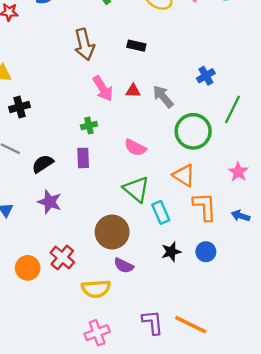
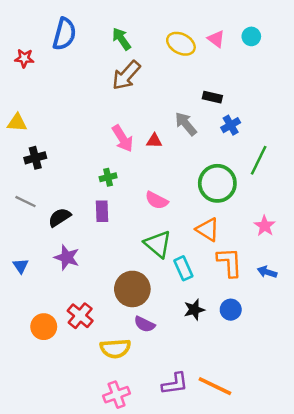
brown arrow: (84, 45) -> (126, 75), moved, turned 56
black rectangle: (136, 46) -> (212, 97), moved
gray arrow: (163, 97) -> (186, 124), moved
purple L-shape: (153, 322) -> (175, 384), turned 88

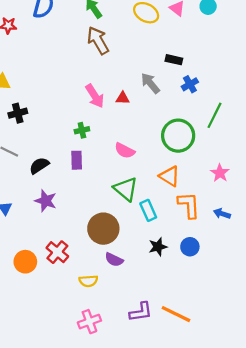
brown arrow: (126, 75) -> (98, 40), turned 108
yellow semicircle: (115, 348) -> (88, 281), size x0.7

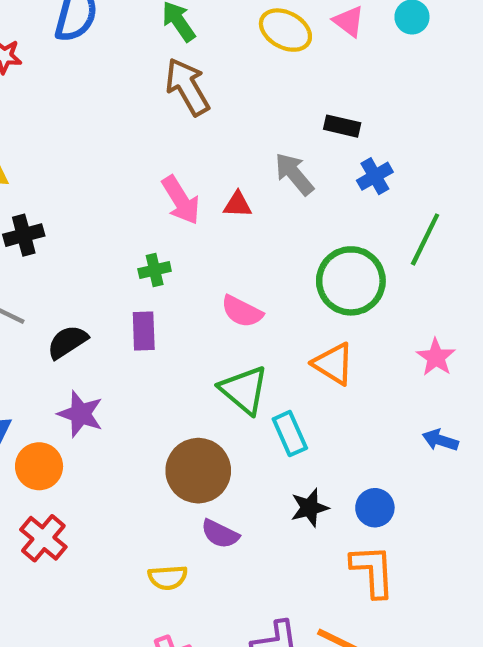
orange L-shape: (189, 205) -> (373, 571), moved
red cross: (57, 252) -> (43, 538), moved
orange circle: (25, 262) -> (39, 466), moved

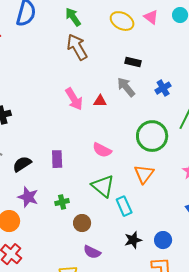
black rectangle: (342, 126) -> (133, 62), moved
green cross: (155, 270) -> (62, 202), moved
orange triangle: (333, 364) -> (144, 174), turned 35
brown circle: (198, 471) -> (82, 223), size x0.6

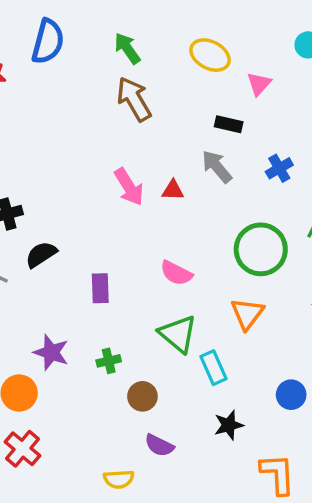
pink triangle: (151, 17) -> (259, 84), moved, turned 35
black semicircle: (22, 164) -> (41, 254), moved
blue circle: (163, 240) -> (291, 395), moved

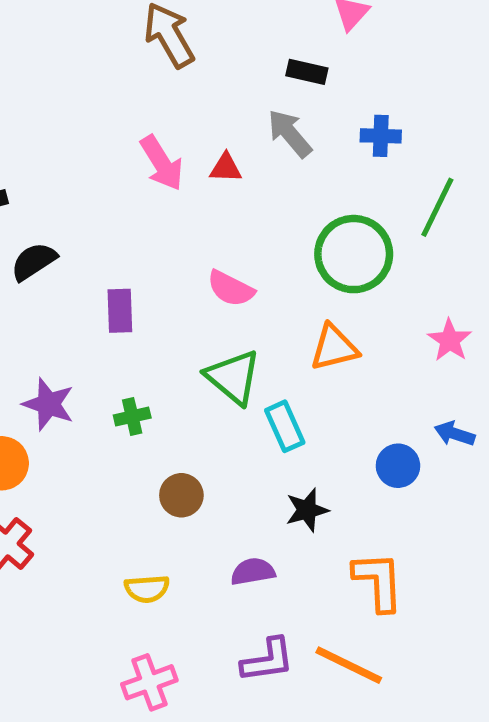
blue cross: (279, 168) -> (381, 136), turned 32
orange triangle: (247, 314) -> (334, 348), turned 39
brown circle: (142, 396) -> (181, 495), moved
purple semicircle: (159, 445) -> (253, 572), moved, turned 144

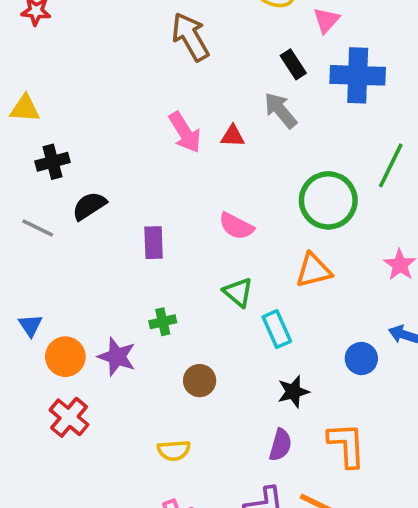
black rectangle: (307, 72) -> (293, 64), turned 44
blue cross: (381, 136) -> (358, 75), moved, size x1.8
green triangle: (233, 377) -> (238, 292), size x0.7
purple star: (48, 404) -> (117, 357), moved
purple semicircle: (253, 572) -> (280, 445), moved, turned 116

